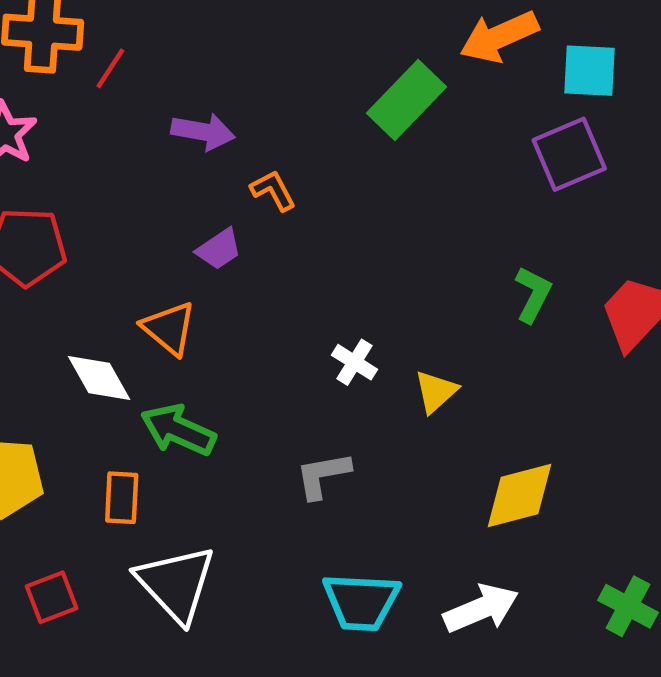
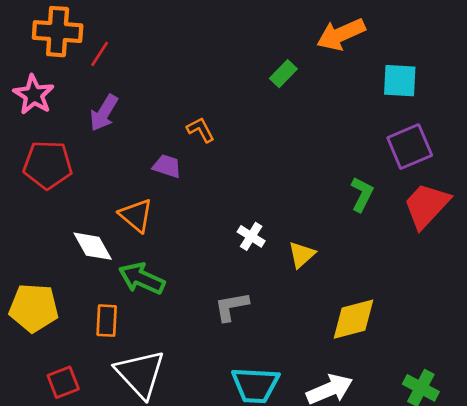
cyan square: (590, 71) -> (400, 81), moved
green rectangle: (406, 100) -> (283, 74), size x0.6
purple arrow: (203, 132) -> (104, 113), moved, turned 111
purple square: (569, 154) -> (410, 147), moved
purple trapezoid: (219, 249) -> (167, 166), turned -128

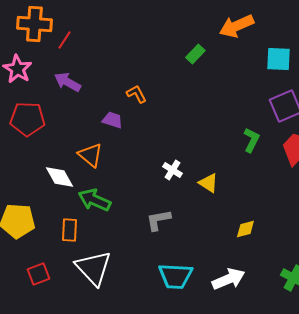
purple arrow: (104, 113) -> (67, 82), turned 88
yellow triangle: (302, 255) -> (208, 183), turned -45
yellow diamond: (354, 319) -> (245, 229), size x0.6

